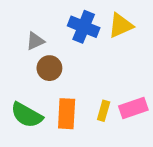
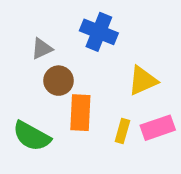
yellow triangle: (121, 25) -> (143, 81), moved
orange rectangle: (67, 114) -> (80, 113), moved

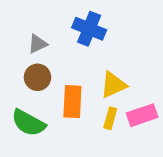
brown circle: (59, 81) -> (37, 77), moved
yellow triangle: (143, 81) -> (113, 85), moved

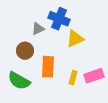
gray triangle: (37, 44) -> (38, 29), moved
yellow triangle: (113, 85) -> (75, 39), moved

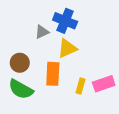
yellow triangle: (75, 39) -> (67, 48), moved
brown circle: (25, 51) -> (20, 63), moved

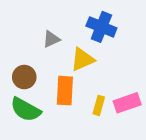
blue cross: (65, 21) -> (101, 27), moved

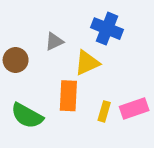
brown circle: (24, 77) -> (16, 60), moved

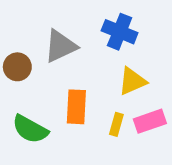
gray triangle: (54, 41) -> (60, 46), size x1.6
yellow triangle: (87, 63) -> (132, 81), moved

